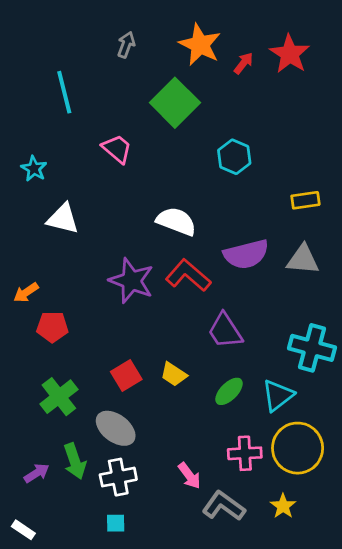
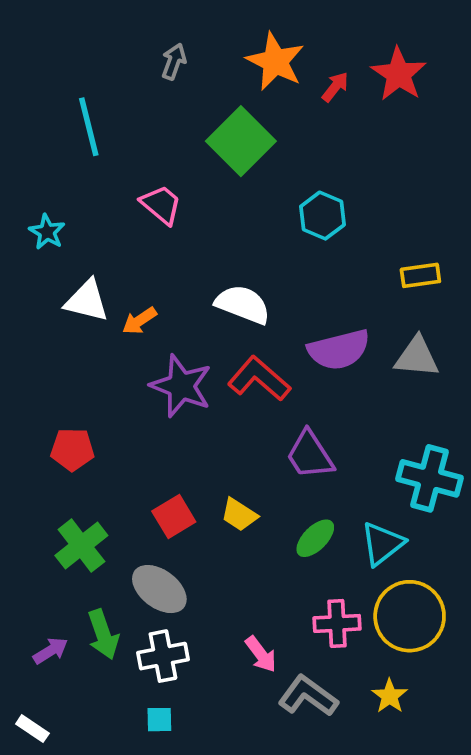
orange arrow: (26, 293) -> (139, 321), moved

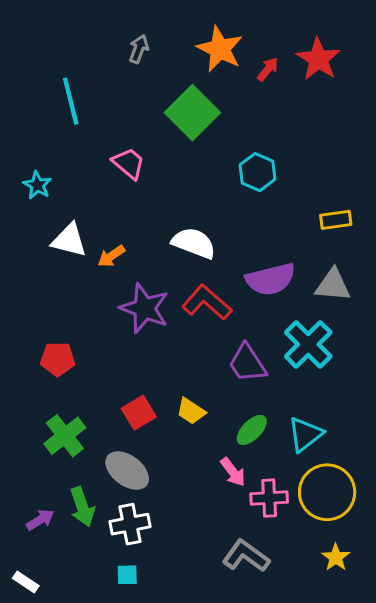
cyan cross: (429, 478) -> (308, 344), moved, turned 30
pink arrow: (261, 654) -> (233, 472), moved
yellow star: (390, 696) -> (336, 557), moved

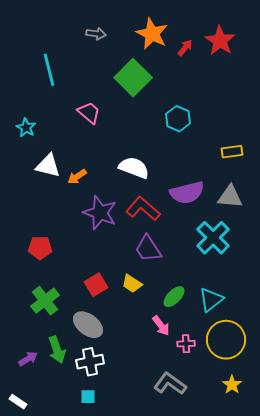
gray arrow: (139, 49) -> (96, 34), turned 78
purple trapezoid: (247, 363) -> (148, 249), moved
pink cross: (269, 498) -> (186, 344), size x0.7

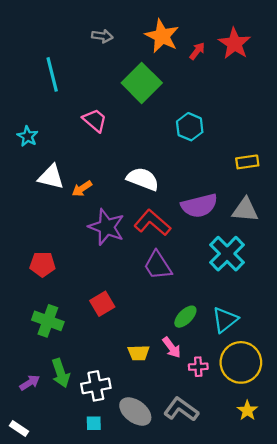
yellow trapezoid: (132, 284) -> (138, 353), moved, turned -35
green cross: (45, 301) -> (48, 321), turned -32
gray ellipse: (88, 325) -> (135, 412), moved

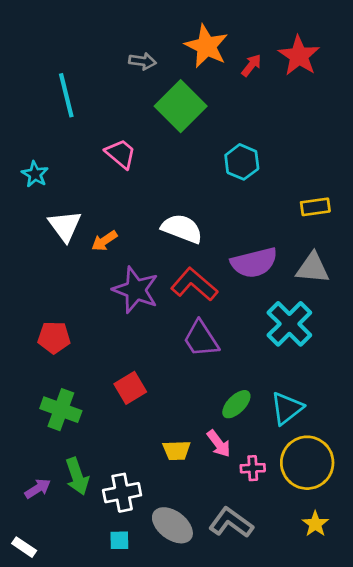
gray arrow: (102, 36) -> (142, 61), moved
white triangle: (51, 177) -> (65, 226), turned 40

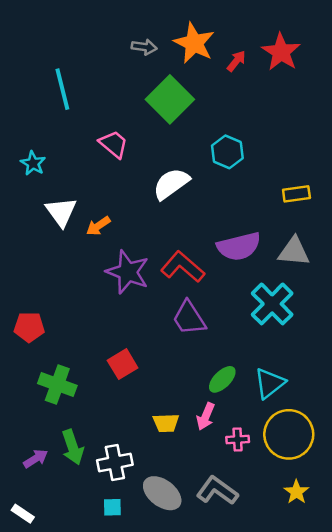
gray arrow: (142, 61) -> (144, 47), moved
white semicircle: (182, 229) -> (171, 184), moved, turned -57
red pentagon: (54, 337) -> (29, 327), moved
pink arrow: (219, 444) -> (206, 416), turned 60

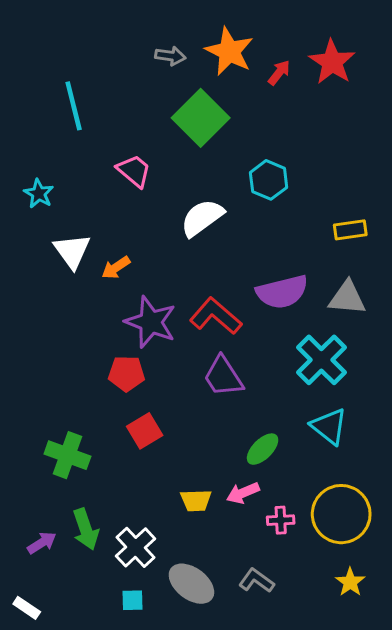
red pentagon: (29, 327) -> (126, 373), moved
cyan triangle: (270, 383) -> (329, 426), moved, turned -44
pink arrow: (206, 416) -> (243, 493), turned 44
white cross: (115, 462) -> (136, 547), turned -32
gray L-shape: (217, 491) -> (256, 581), size x0.7

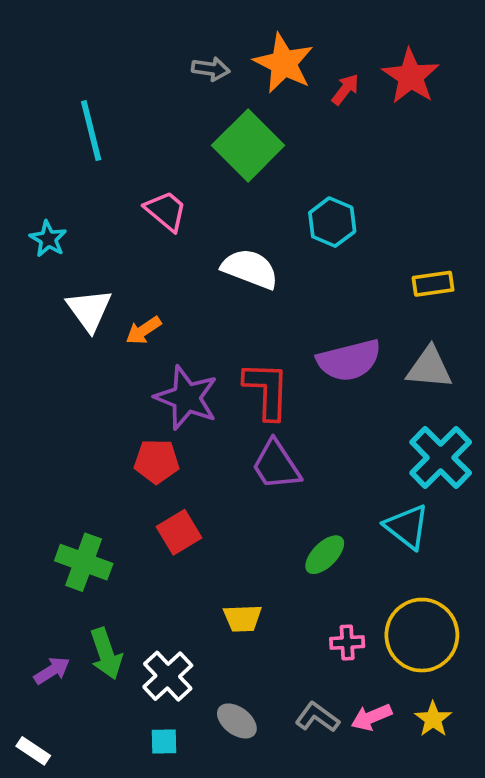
white semicircle: (202, 218) -> (250, 269), turned 57
red L-shape: (216, 316) -> (267, 390), turned 51
cyan cross: (321, 360) -> (441, 458), moved
pink arrow: (243, 493) -> (371, 717), moved
gray ellipse: (191, 584) -> (237, 721), size x0.7

